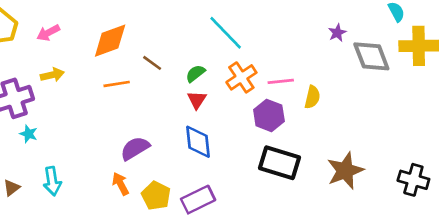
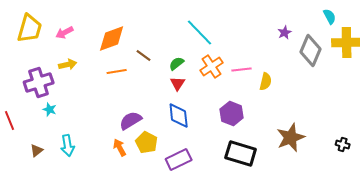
gray diamond: (371, 56) -> (311, 50), turned 44
purple hexagon: (269, 115) -> (232, 114), moved
black rectangle: (279, 163) -> (241, 154), moved
black cross: (413, 180) -> (343, 144), size x0.6
yellow pentagon: (156, 196) -> (147, 142), moved

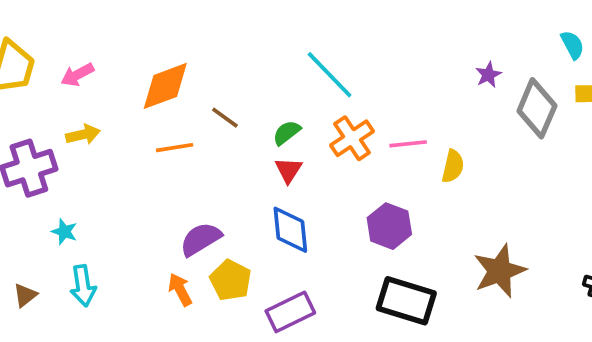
cyan star: (50, 110) -> (64, 232), moved

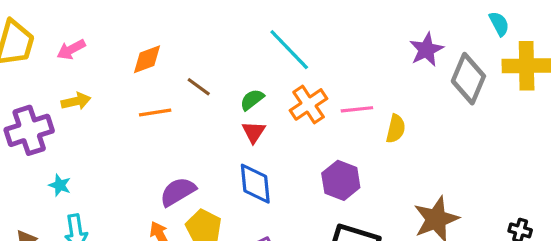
purple star: (488, 75) -> (426, 50), size x1.5
orange diamond: (165, 86) -> (147, 59), size x0.7

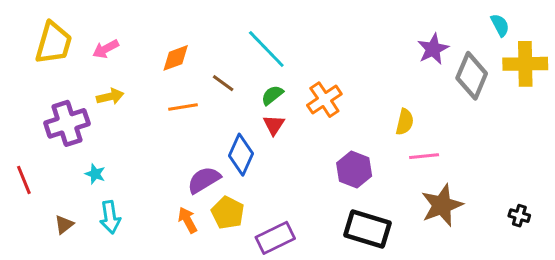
cyan line: (289, 50) -> (266, 49), moved
pink line: (357, 109) -> (424, 156), moved
blue diamond: (255, 184) -> (241, 155), moved, turned 30

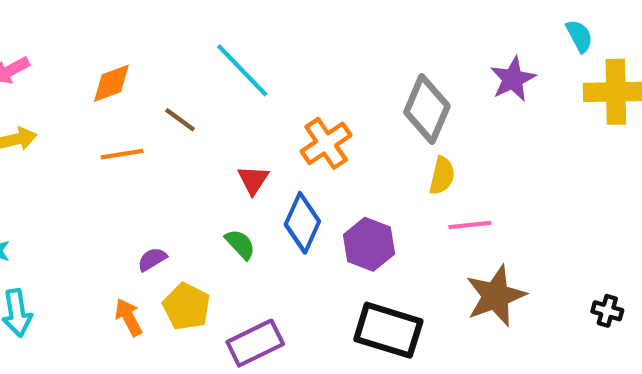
purple star: (433, 49) -> (513, 79), moved
gray diamond: (472, 76) -> (427, 109), moved
green semicircle: (272, 95) -> (240, 244), moved, turned 85
blue diamond: (241, 155) -> (302, 223), moved
purple semicircle: (204, 180) -> (152, 259), size x0.6

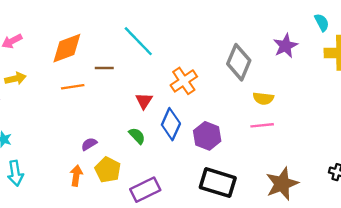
orange diamond: (111, 83) -> (67, 48), size x1.4
brown line: (180, 120) -> (104, 68), turned -36
yellow semicircle: (442, 176) -> (263, 98), moved, turned 84
brown star: (496, 296) -> (282, 184), moved
orange arrow: (129, 317) -> (76, 176), turned 36

